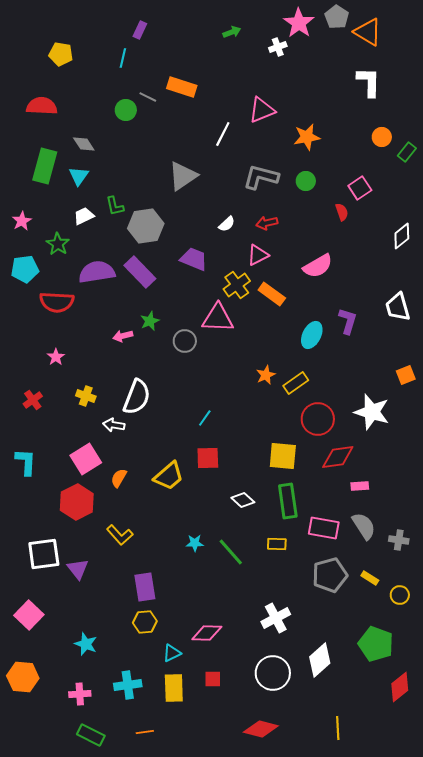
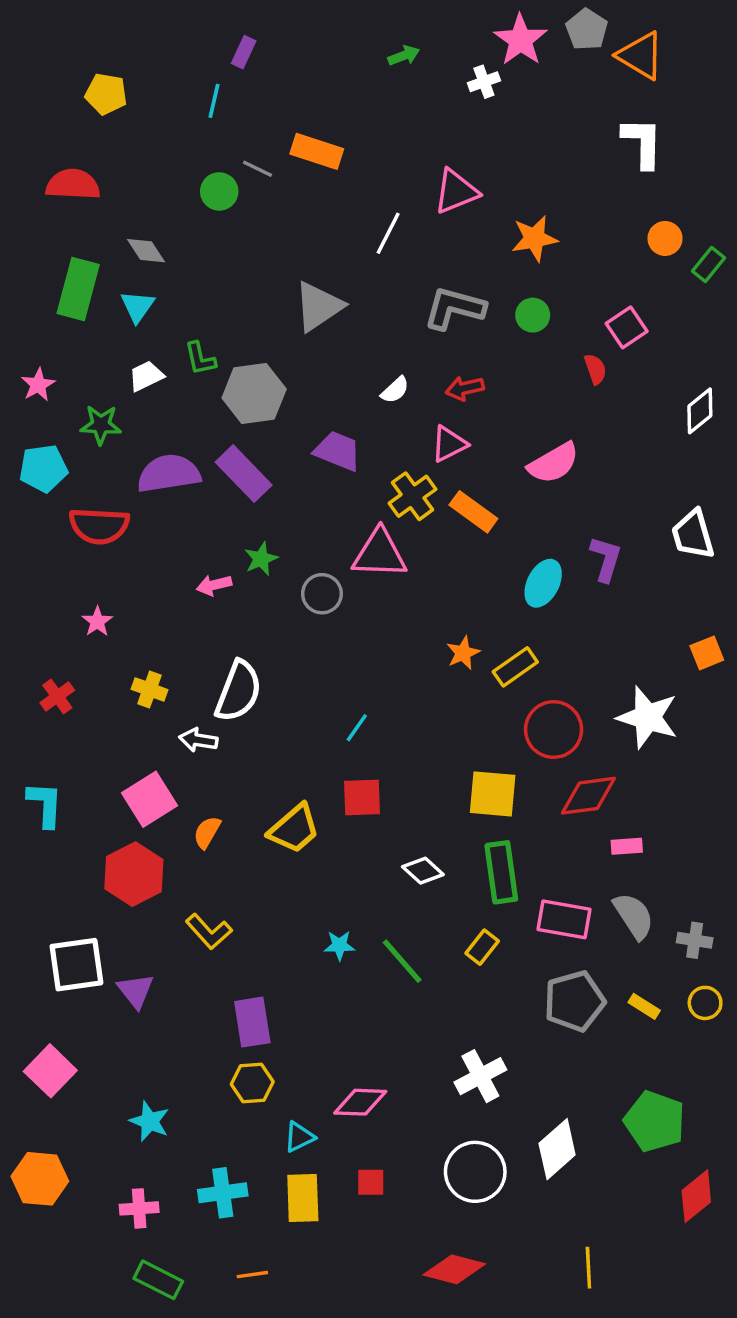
green star: (58, 244) -> (101, 425), turned -30
yellow rectangle: (277, 544) -> (482, 947), turned -54
yellow circle: (400, 595) -> (705, 1003), moved

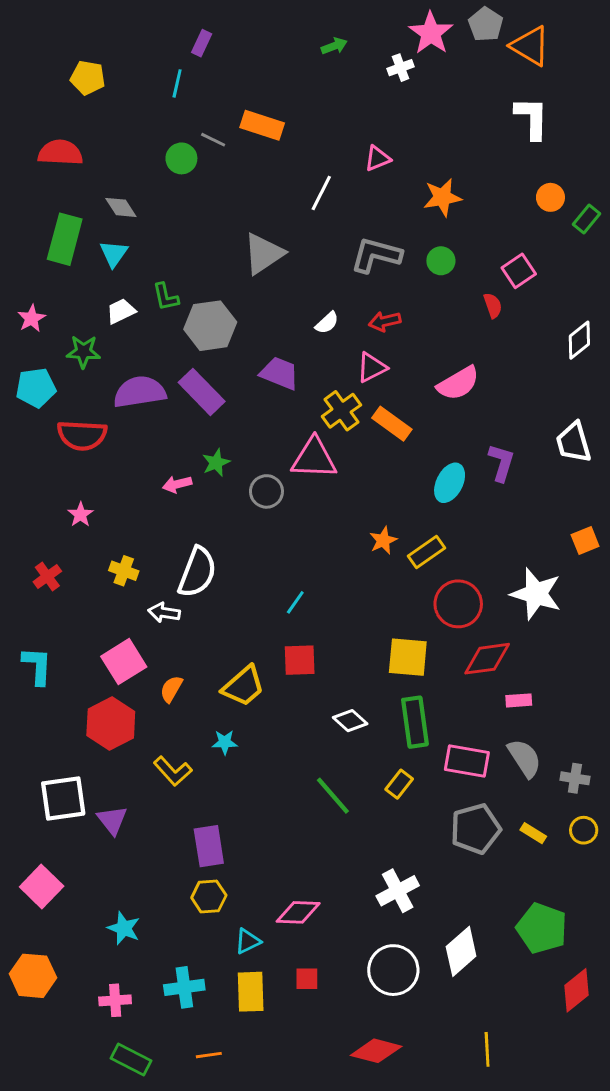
pink triangle: (456, 191) -> (377, 158), size x0.7
cyan star: (339, 945) -> (225, 742), moved

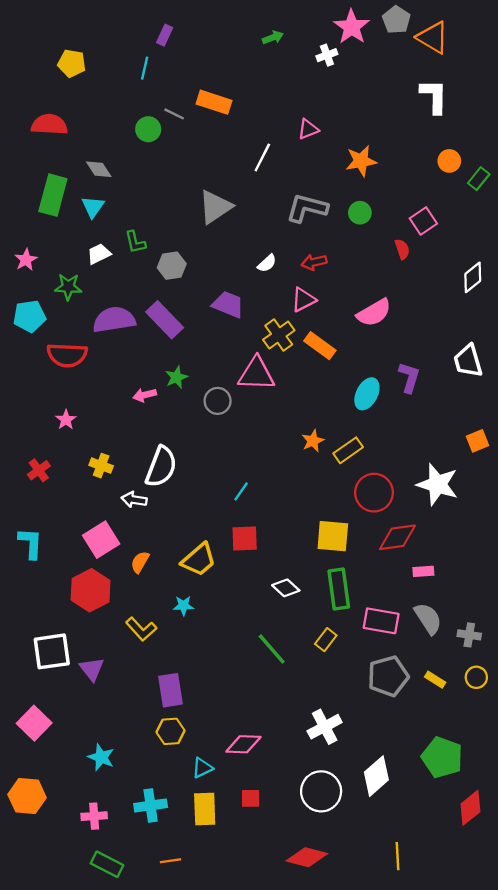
gray hexagon: (210, 326) -> (172, 266), size x0.7

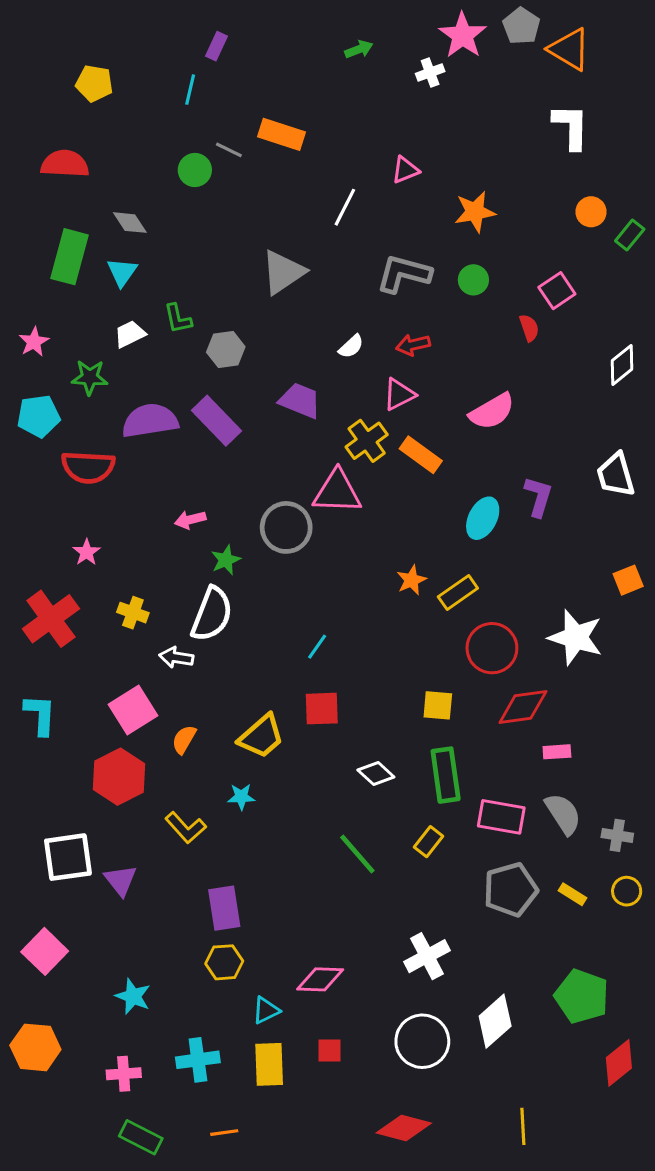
green star: (176, 377) -> (226, 560), moved
gray circle: (218, 401) -> (286, 527), size x1.4
red cross: (39, 470) -> (51, 619), size x1.8
yellow square: (333, 536) -> (438, 705), size x0.7

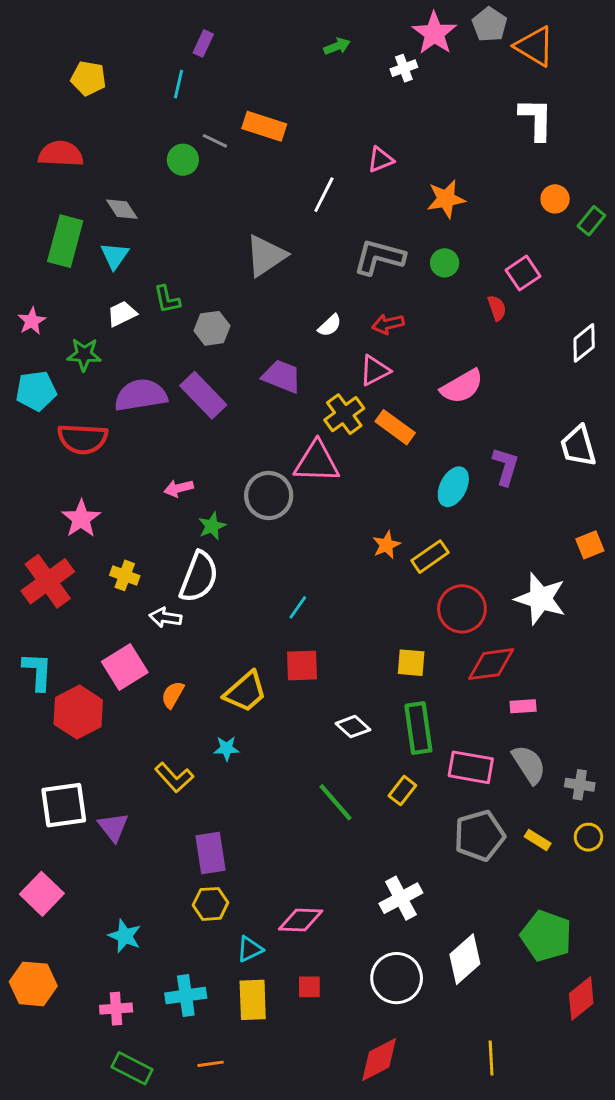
pink star: (87, 552) -> (81, 519), size x1.5
red hexagon: (119, 777) -> (78, 712), moved
red diamond: (404, 1128) -> (379, 1059), turned -42

